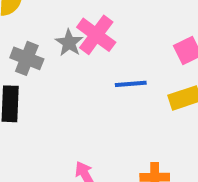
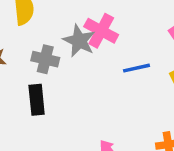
gray star: (69, 43) -> (79, 41), size x1.4

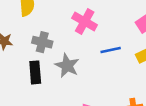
gray star: (79, 41) -> (67, 66), moved

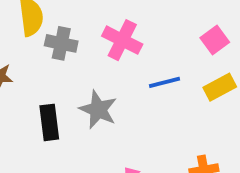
gray cross: (42, 42) -> (61, 43), moved

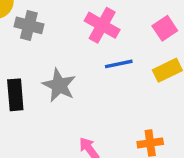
pink cross: (122, 40) -> (102, 25), moved

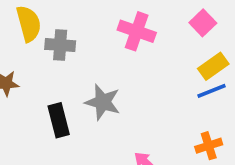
blue line: (119, 64) -> (211, 91), moved

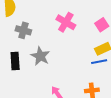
gray cross: (60, 45) -> (23, 30), moved

